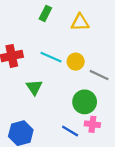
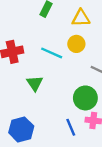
yellow circle: (76, 62) -> (76, 44), moved
blue line: (70, 131) -> (71, 127), turned 36

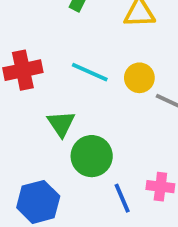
yellow circle: (76, 44) -> (139, 78), moved
green circle: (85, 98) -> (92, 156), moved

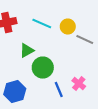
green triangle: (61, 124) -> (27, 50), turned 35
pink cross: (160, 187) -> (79, 84), turned 32

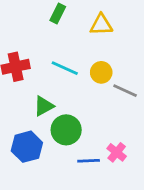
blue line: (59, 90) -> (89, 161), turned -70
blue hexagon: (15, 92) -> (27, 147), moved

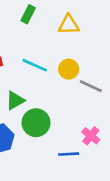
pink cross: (117, 152) -> (91, 136), moved
blue line: (89, 161) -> (69, 154), moved

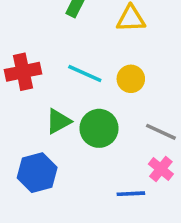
gray line: (91, 86) -> (161, 132), moved
green circle: (36, 123) -> (99, 128), moved

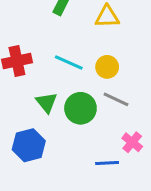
green triangle: (58, 121) -> (47, 102), turned -40
gray line: (161, 132) -> (116, 99), moved

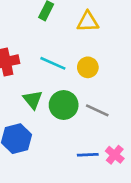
gray line: (116, 99) -> (97, 110), moved
pink cross: (132, 142) -> (115, 155), moved

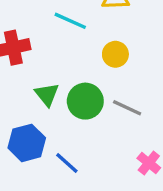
cyan line: (53, 63) -> (70, 21), moved
blue line: (88, 155) -> (67, 163), moved, turned 45

